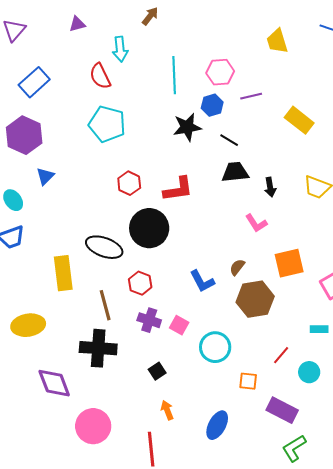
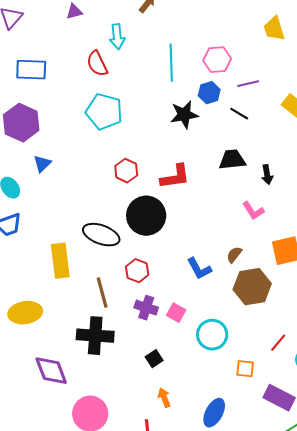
blue rectangle: (34, 82) -> (31, 70), turned 44
black line: (229, 140) -> (239, 114), moved

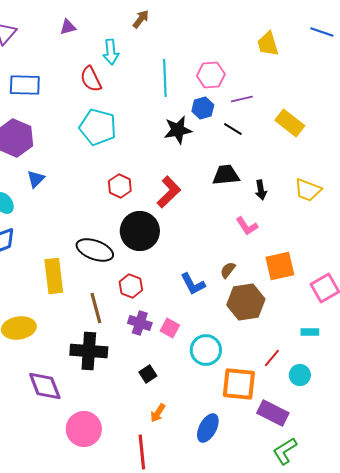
red L-shape: (175, 177) -> (169, 192), turned -36
orange square: (245, 369) -> (239, 384), size x1.8
orange arrow: (164, 398) -> (158, 413), turned -126

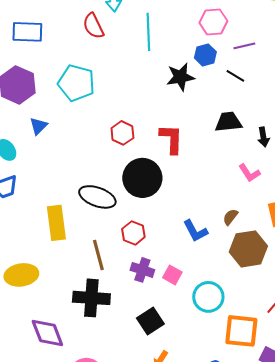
cyan line: (165, 78) -> (148, 32), moved
cyan pentagon: (98, 127) -> (76, 83), moved
red L-shape: (169, 192) -> (171, 139), turned -44
black square: (148, 374) -> (150, 321), size x1.5

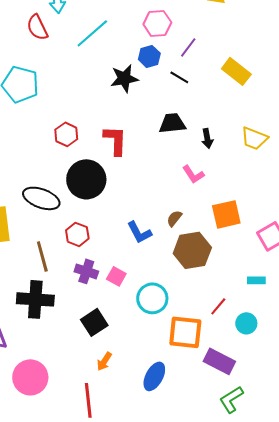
cyan line: (148, 32) -> (92, 33), turned 51
purple line: (244, 46) -> (188, 47), turned -40

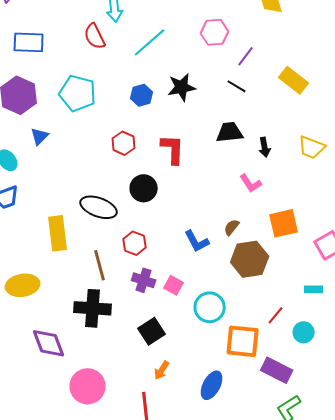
blue hexagon: (149, 56) -> (142, 95), moved
black circle: (86, 179) -> (144, 188), size x0.7

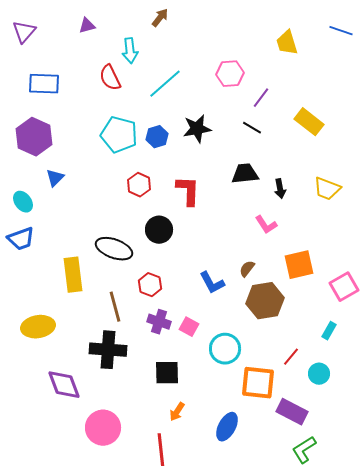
cyan pentagon: (78, 93) -> (119, 135), moved
cyan rectangle: (314, 289) -> (329, 331), turned -60
black square: (152, 331) -> (167, 373), turned 32

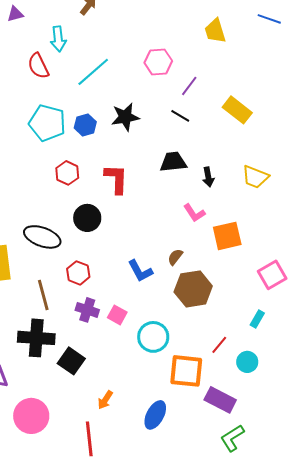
orange square: (299, 265) -> (227, 236), moved
black square: (167, 373) -> (71, 361), moved, turned 36

